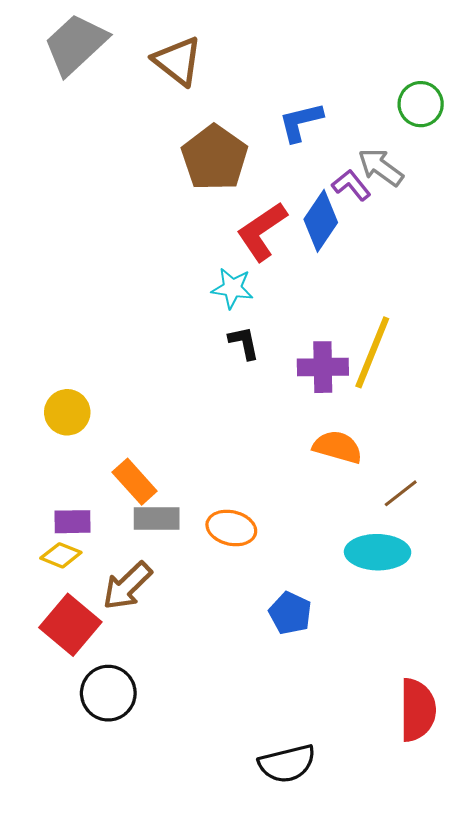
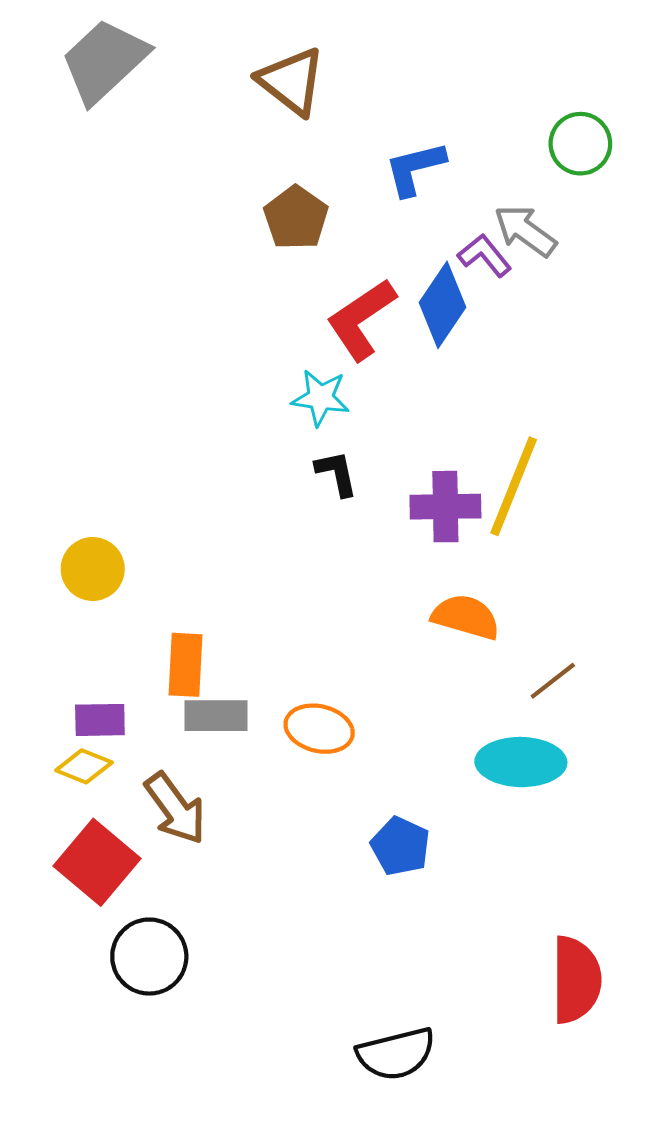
brown triangle: (178, 61) -> (292, 81), moved
brown pentagon: (214, 158) -> (296, 218), size x0.7
orange rectangle: (135, 482) -> (186, 665), turned 45
brown arrow: (127, 586) -> (175, 808), turned -82

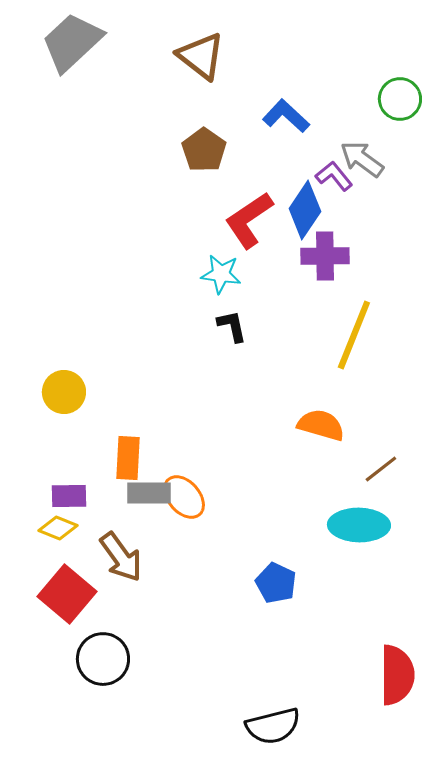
blue L-shape: (415, 168) -> (286, 116), turned 57
purple cross: (445, 507) -> (325, 256), moved
orange ellipse: (319, 729) -> (184, 497), moved, turned 36

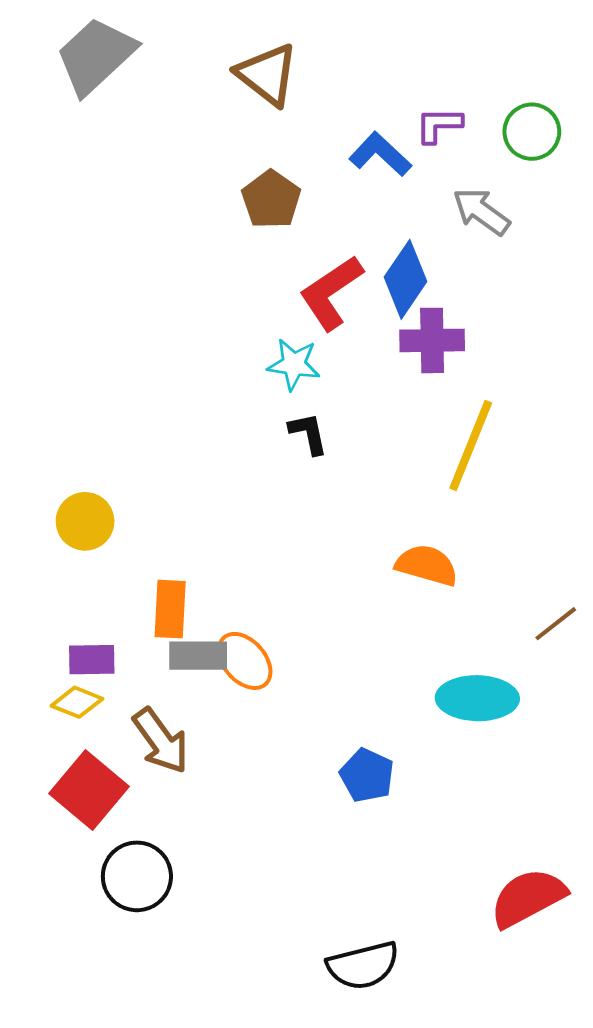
purple L-shape: (334, 176) -> (439, 125), moved, turned -51
brown line: (381, 469) -> (556, 624), moved
red semicircle: (397, 675) -> (528, 898), turned -118

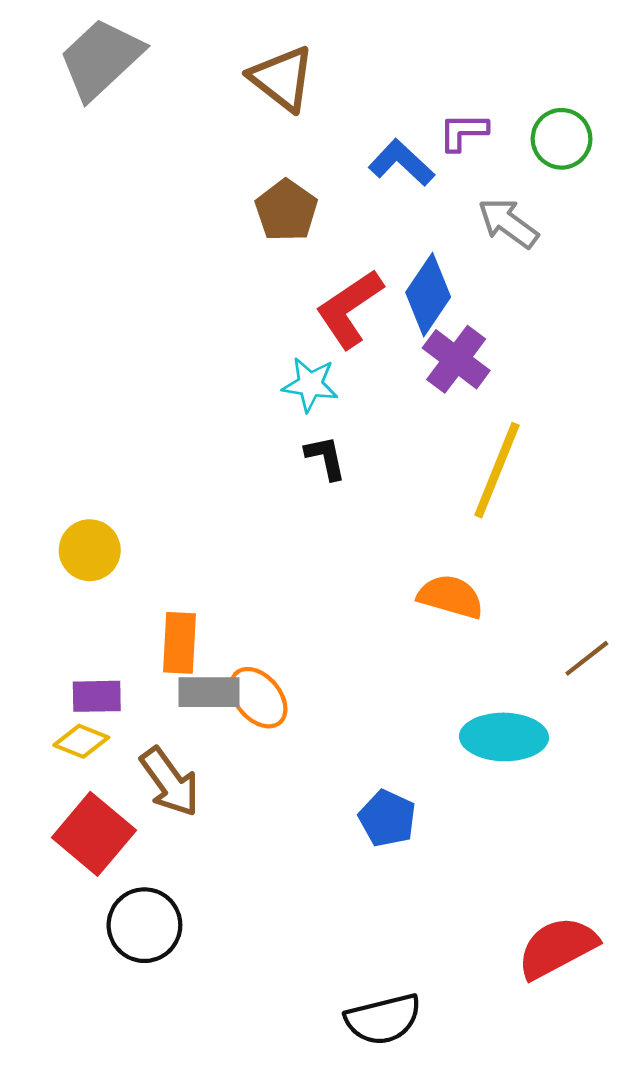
purple cross: (432, 340) -> (456, 359), turned 38

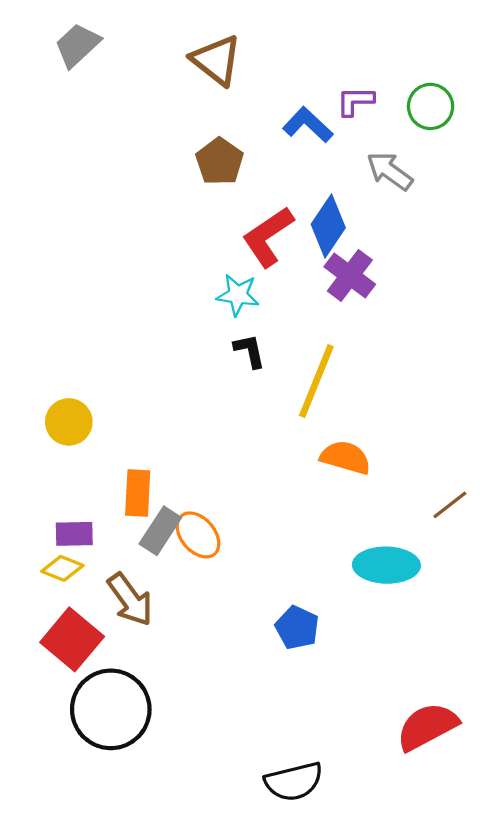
gray trapezoid: (101, 59) -> (77, 45), size x0.7
yellow line: (497, 470) -> (316, 381), moved
gray rectangle: (209, 692) -> (160, 531), turned -57
black circle: (144, 925) -> (111, 709), size x1.4

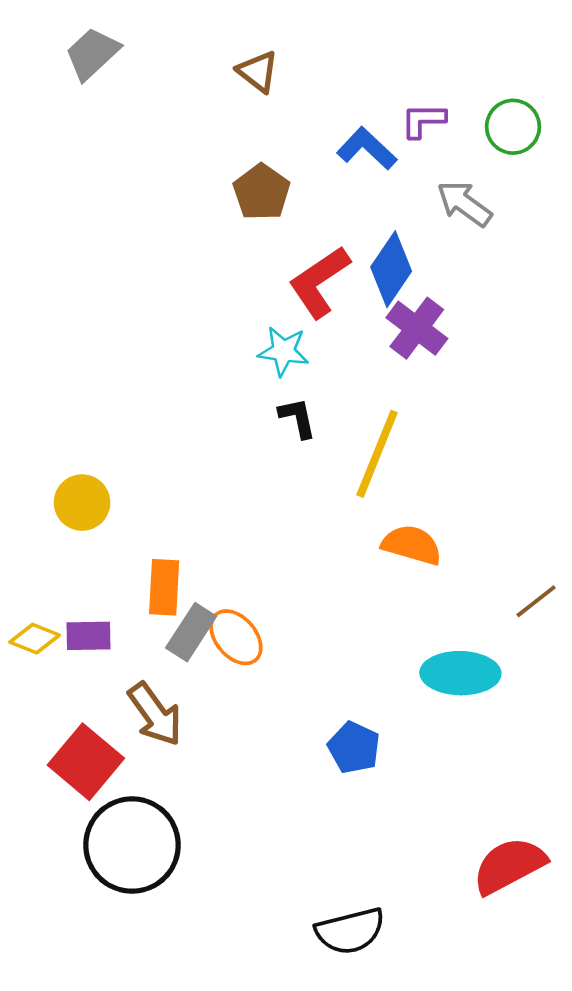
brown triangle: (216, 60) -> (258, 72), size x0.7
yellow diamond: (62, 568) -> (35, 639), moved

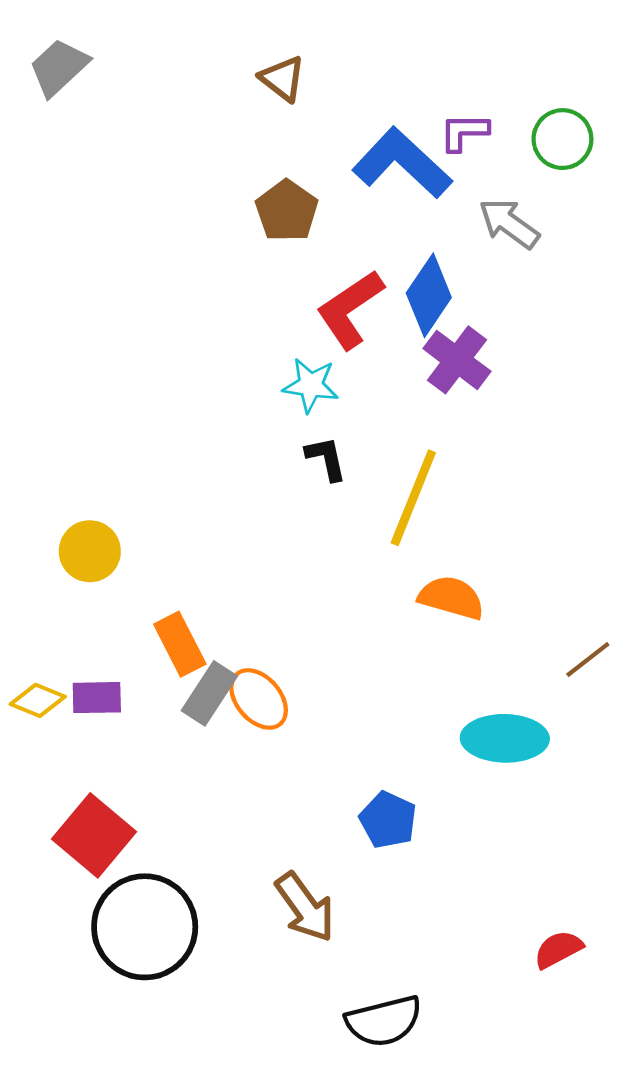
gray trapezoid: (92, 54) -> (59, 67), moved
blue L-shape: (367, 149) -> (402, 163), size x1.5
orange rectangle: (164, 587) -> (180, 644), turned -30
brown arrow: (155, 714) -> (305, 907), moved
red semicircle: (509, 866) -> (558, 949), size x0.6

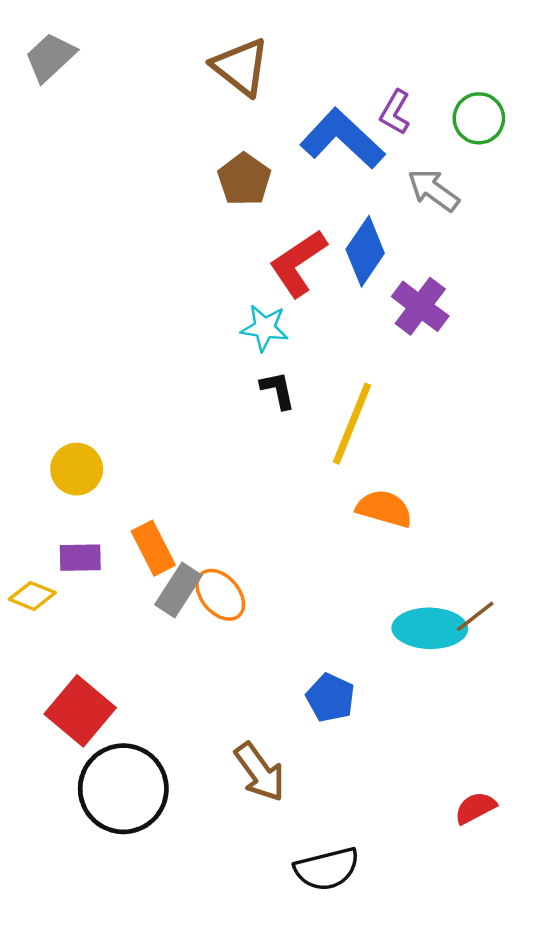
brown triangle: (283, 79) -> (241, 67), size x1.5
purple L-shape: (464, 132) -> (395, 112), turned -60
purple cross: (457, 360) -> (420, 306), moved
brown line: (588, 660) -> (475, 616), moved
purple rectangle: (97, 698) -> (80, 558), moved

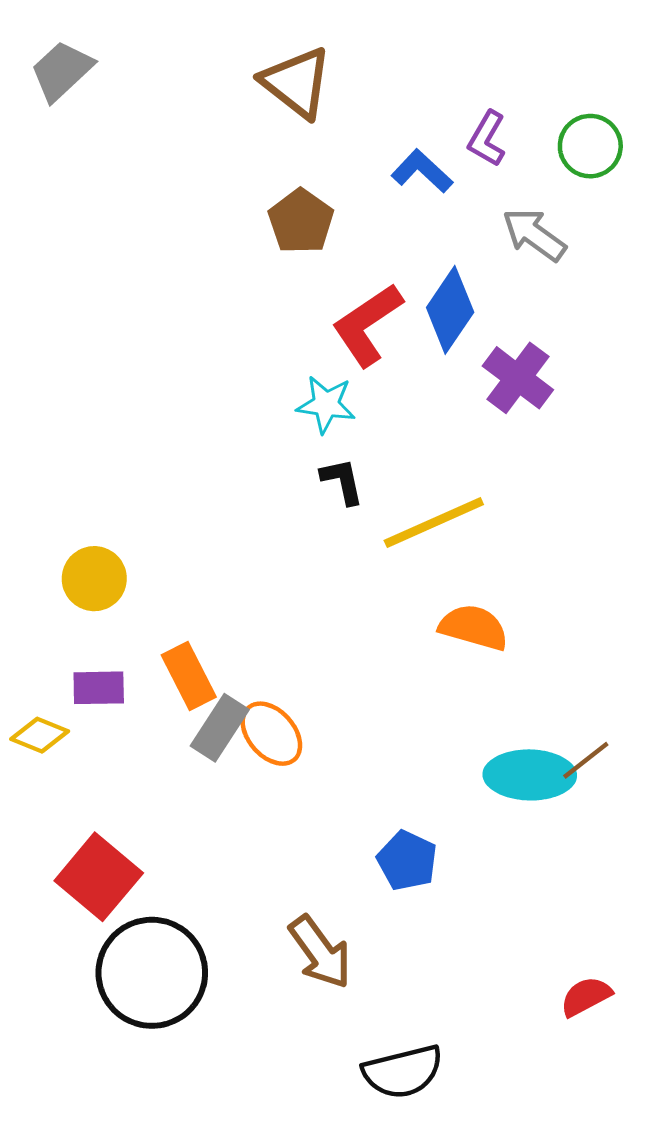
blue L-shape: (342, 139) -> (422, 171), size x0.6
yellow line: (352, 424) -> (434, 523), turned 44

